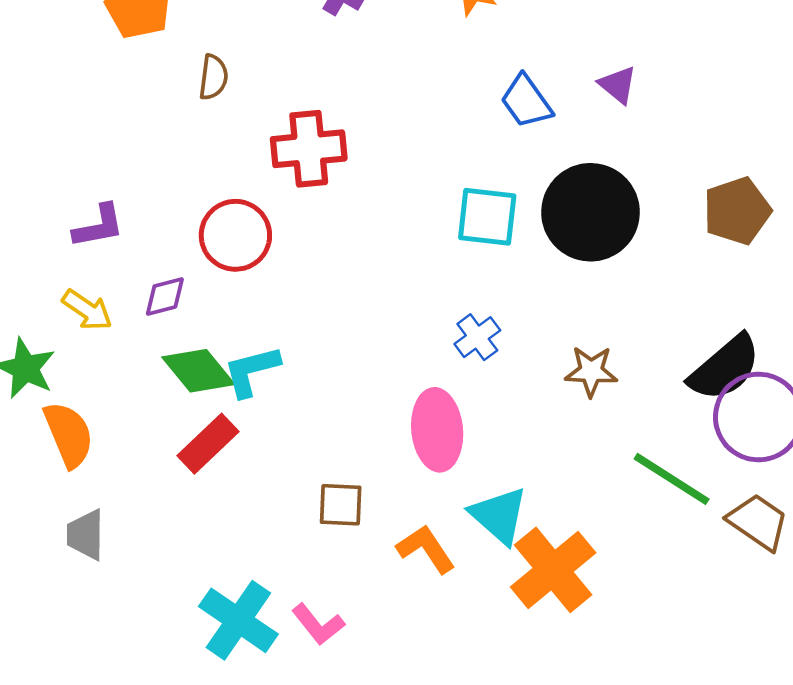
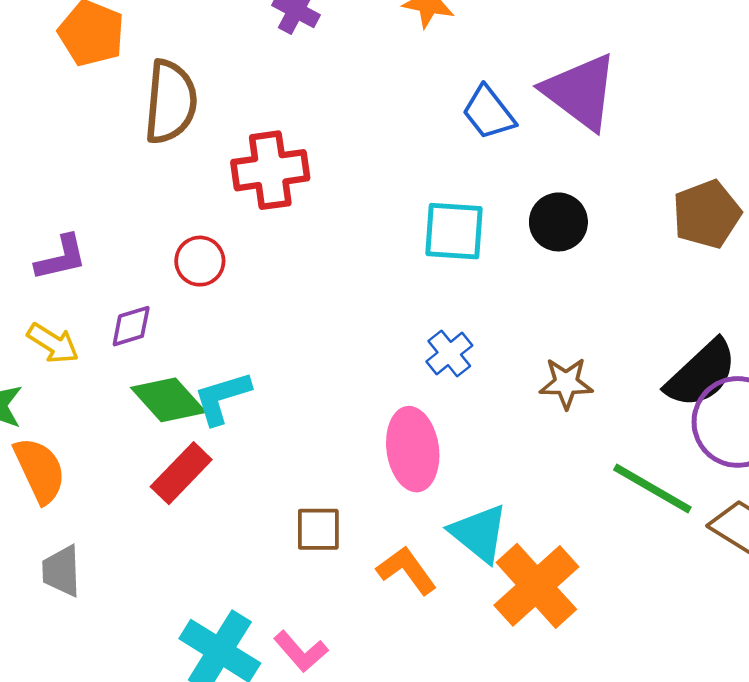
brown semicircle: (213, 77) -> (171, 102), size x1.8
purple triangle: (618, 85) -> (580, 92), size x2.0
black circle: (591, 212) -> (558, 222), size x0.6
red circle: (235, 235) -> (200, 261), size x0.7

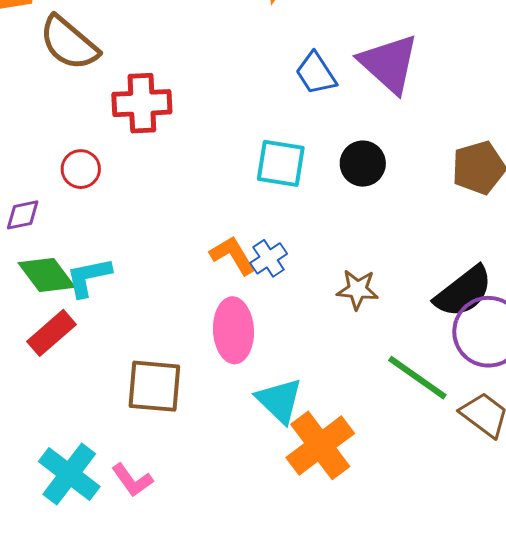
brown semicircle: (171, 102) -> (69, 43), turned 120
brown square: (318, 529) -> (154, 386), size x1.5
orange L-shape: (407, 570) -> (233, 255), moved

